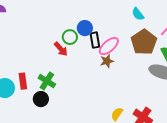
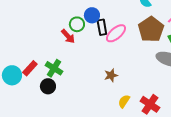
brown star: (107, 61) -> (111, 75), moved
red rectangle: (23, 81) -> (30, 68), turned 49

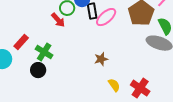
red rectangle: (30, 68) -> (21, 42), moved
yellow semicircle: (124, 101) -> (114, 85), turned 112

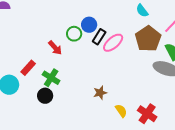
black rectangle: (92, 11) -> (99, 37), turned 42
red arrow: (58, 20) -> (55, 48), moved
brown star: (101, 59) -> (100, 93), moved

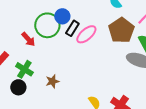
green circle: (74, 34) -> (47, 25), size x1.6
brown star: (100, 93) -> (52, 81), moved

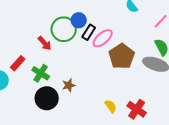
brown pentagon: (121, 30) -> (122, 56), moved
black circle: (18, 87) -> (47, 98), moved, size x1.5

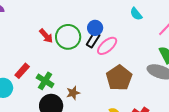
blue circle: (79, 20) -> (95, 28), moved
red arrow: (45, 43) -> (46, 36), moved
brown pentagon: (122, 56) -> (119, 78), moved

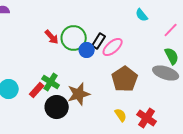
blue circle: (95, 28) -> (87, 50), moved
red rectangle: (22, 71) -> (37, 90), moved
brown star: (73, 93) -> (79, 94), size x1.6

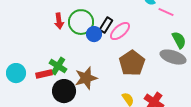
pink line: (171, 30) -> (166, 12), moved, turned 70
red arrow: (52, 37) -> (59, 21), turned 35
red rectangle: (37, 90) -> (44, 74), turned 35

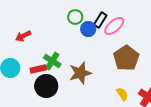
red arrow: (59, 21) -> (23, 36), moved, turned 70
green circle: (81, 22) -> (75, 17), size x0.6
black circle: (64, 91) -> (46, 86), moved

